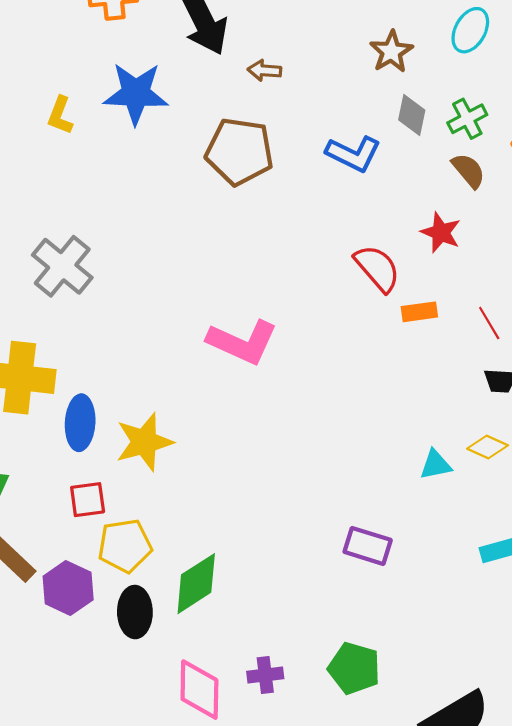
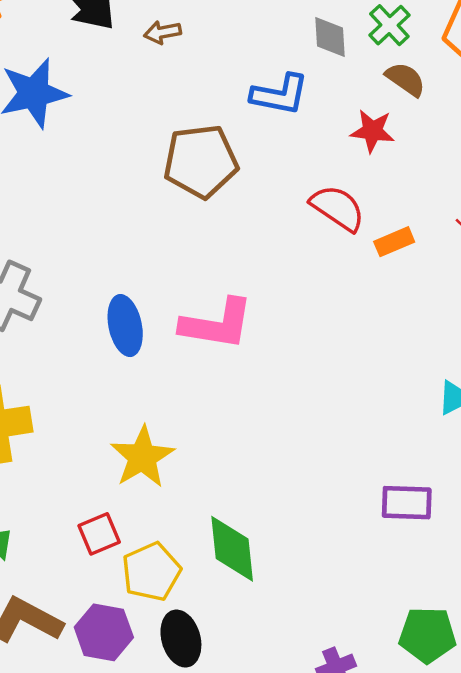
brown pentagon: (239, 151) -> (201, 161), moved
red star: (441, 232) -> (372, 131), moved
blue ellipse: (80, 423) -> (125, 326), moved
green diamond: (196, 584) -> (232, 549), moved, turned -48

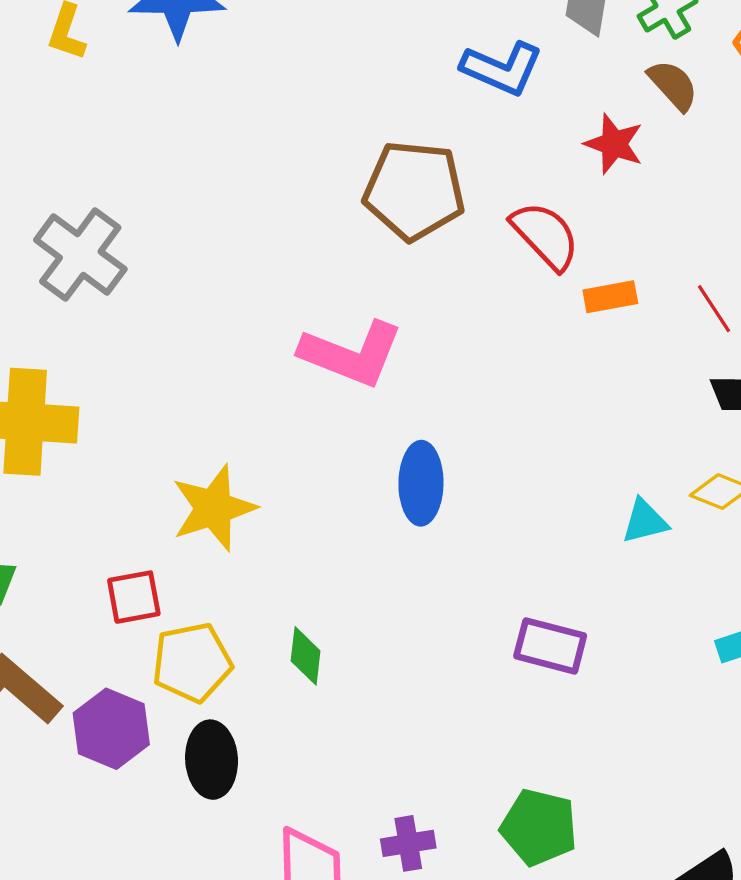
brown pentagon: (201, 161) -> (414, 190), moved
blue ellipse: (125, 326) -> (421, 483), moved
green diamond: (232, 549) -> (306, 656), size x0.6

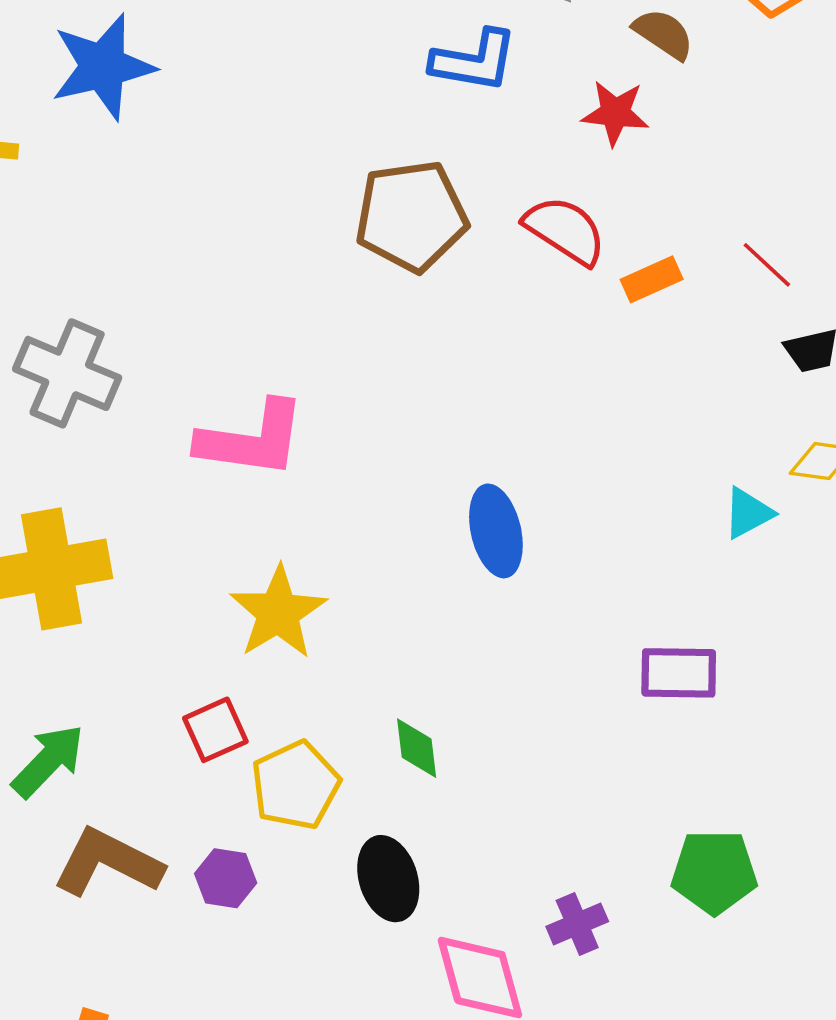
pink L-shape: (351, 354) -> (252, 439), moved
purple hexagon: (111, 729) -> (226, 878), size x0.7
black ellipse: (212, 760) -> (388, 879), moved

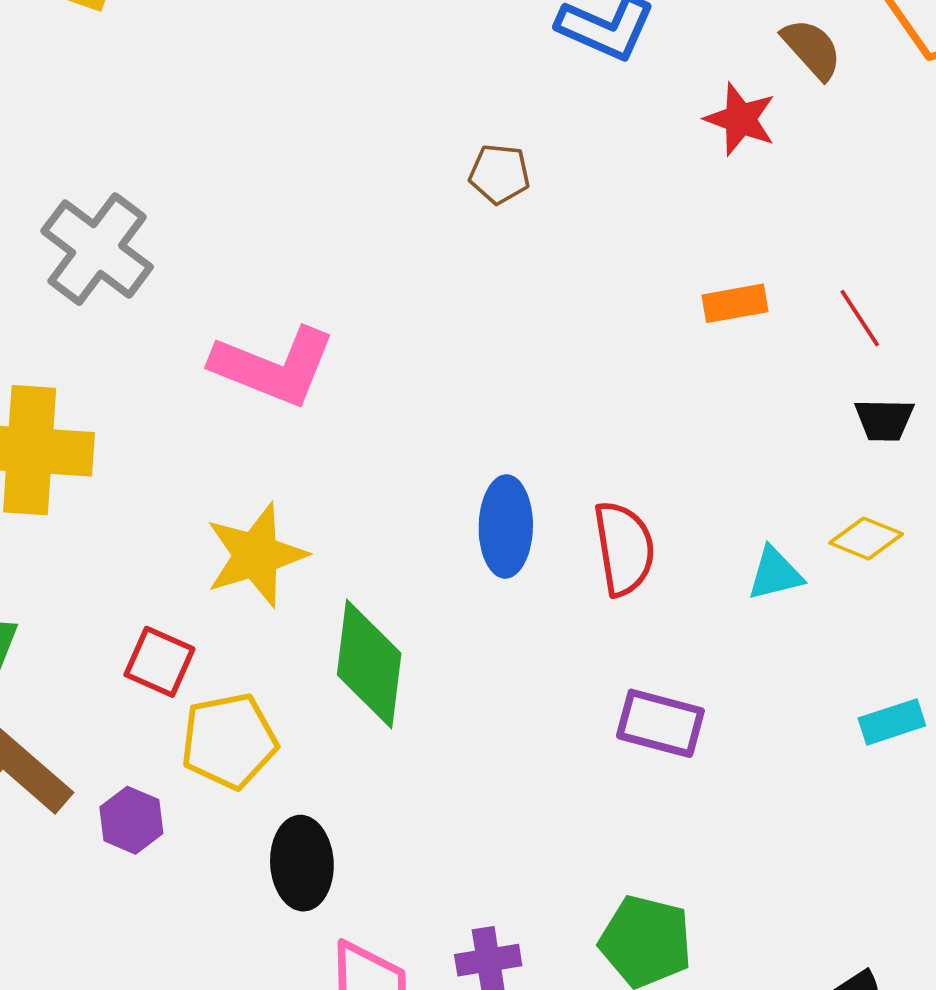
brown pentagon: (411, 216) -> (499, 174), size x0.5
red semicircle: (565, 230) -> (624, 548), moved, turned 34
red square: (215, 730) -> (159, 662), turned 34
green diamond: (417, 748) -> (369, 664), moved, size x1.8

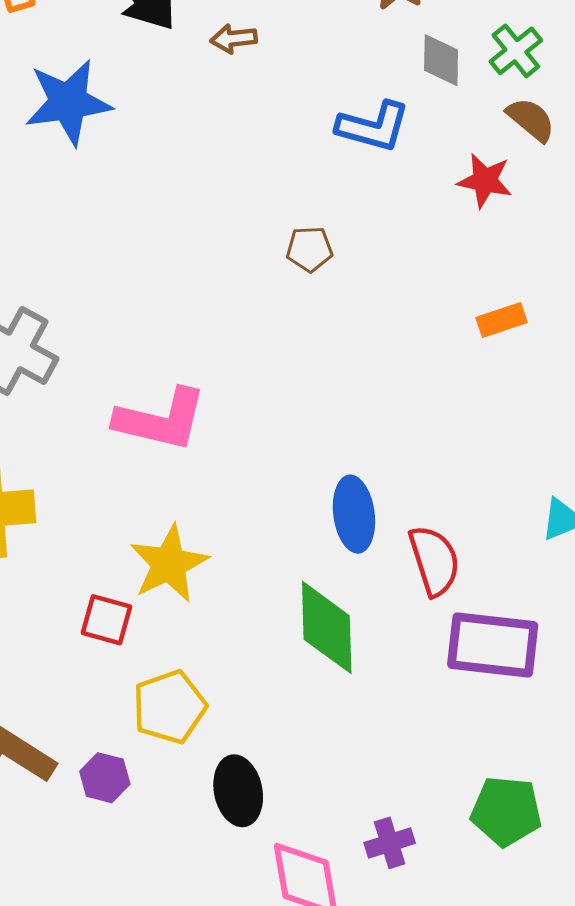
red semicircle: (624, 548) -> (434, 561), moved
red square: (159, 662) -> (106, 620), moved
green diamond: (369, 664) -> (327, 627), moved
purple rectangle: (660, 723) -> (493, 645), size x1.4

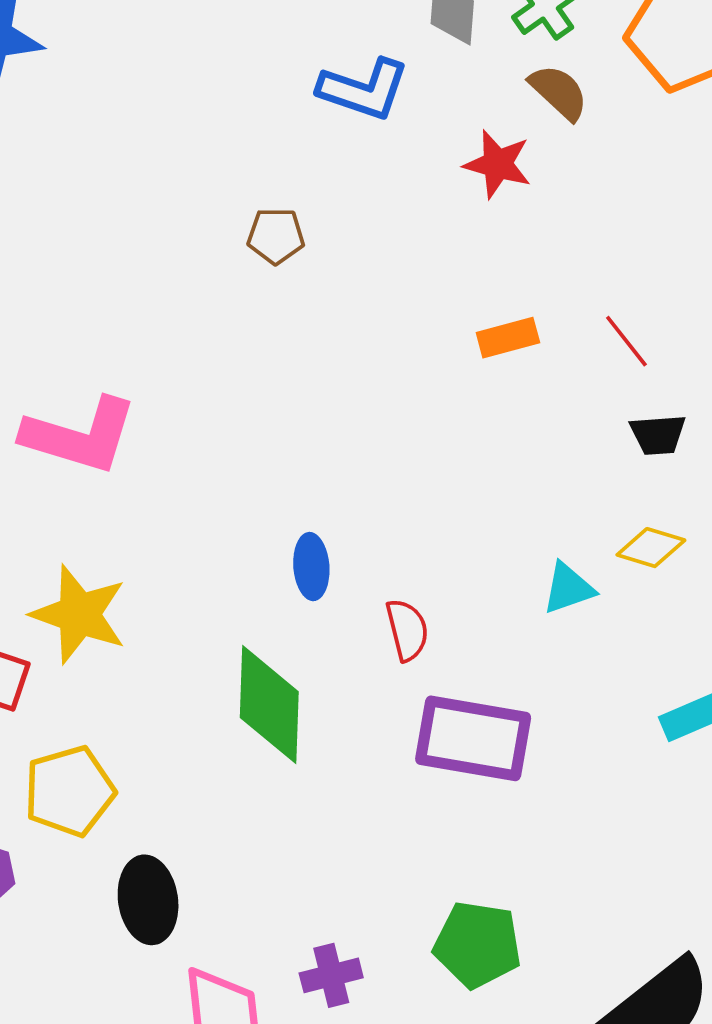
blue ellipse: (354, 514) -> (311, 567), size x0.7
red semicircle: (434, 561) -> (407, 630), size x0.7
yellow star: (169, 564) -> (79, 614), turned -30

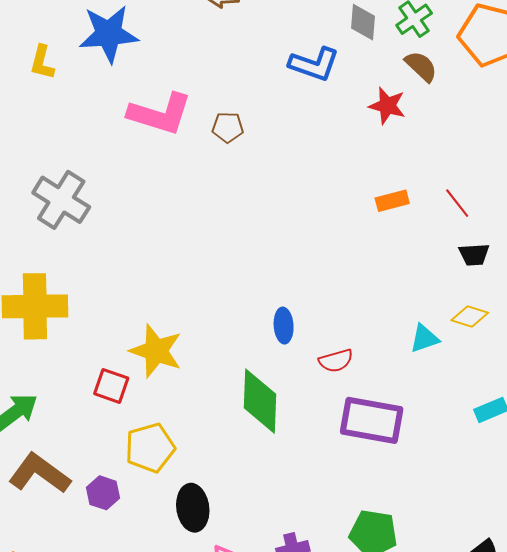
brown pentagon: (276, 236) -> (228, 127), moved
pink L-shape: (80, 436) -> (160, 114), moved
red semicircle: (407, 630) -> (336, 361), turned 88

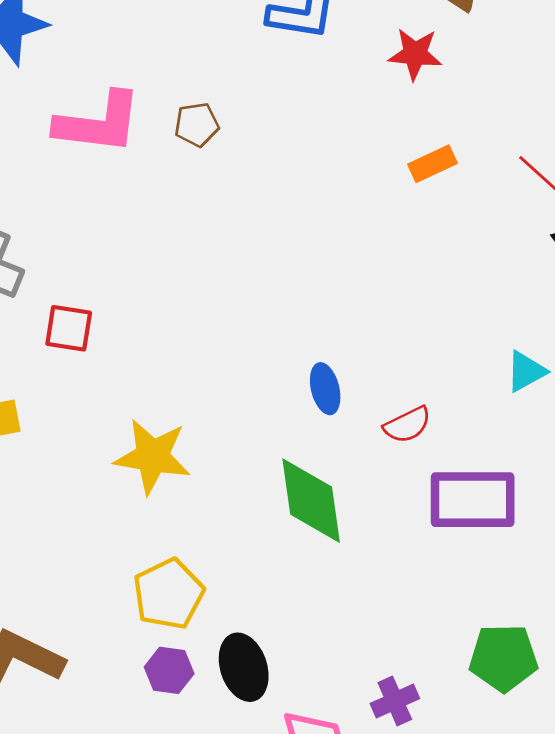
orange rectangle: (392, 201) -> (432, 164), moved
red square: (111, 386) -> (69, 328), moved
purple hexagon: (103, 493) -> (169, 670), moved

